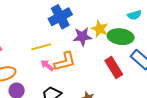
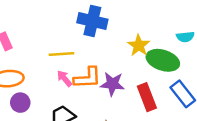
blue cross: (60, 17) -> (92, 21), turned 30
purple star: (82, 37) -> (112, 84), moved

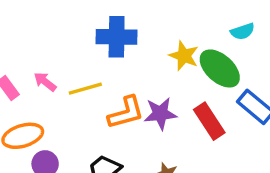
green ellipse: (163, 60) -> (220, 68), turned 36
pink arrow: (64, 78) -> (45, 82), moved

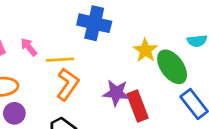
orange L-shape: (126, 113) -> (68, 84), moved, turned -52
red rectangle: (209, 121) -> (138, 106), moved

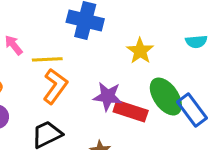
green ellipse: (172, 67) -> (166, 97), moved
red rectangle: (138, 106) -> (131, 111), turned -52

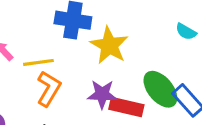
cyan semicircle: (196, 42) -> (186, 32), turned 40
yellow star: (140, 51) -> (109, 45), moved, size x1.4

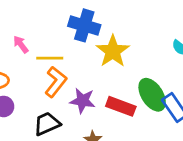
purple star: (102, 94) -> (83, 101), moved

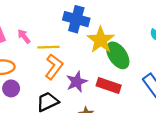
green ellipse: (152, 95) -> (118, 55), moved
purple star: (83, 101) -> (77, 82), turned -30

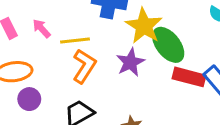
purple star: (77, 82) -> (130, 62), moved
red rectangle: (109, 86) -> (189, 77), moved

